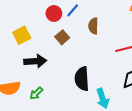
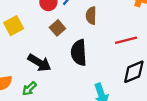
black arrow: (35, 61) -> (39, 63), moved, turned 35
black semicircle: (82, 79) -> (79, 53), moved

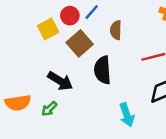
yellow square: (14, 26) -> (48, 29), moved
brown square: (57, 28) -> (80, 43), size x1.5

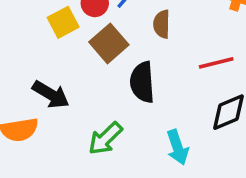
black arrow: (60, 81) -> (51, 94), moved
green arrow: (49, 109) -> (105, 138), moved, size x1.5

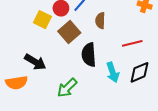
yellow square: (63, 22) -> (42, 20), turned -36
cyan arrow: (177, 147) -> (113, 72), moved

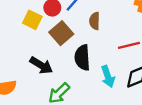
black arrow: (35, 62) -> (41, 65), moved

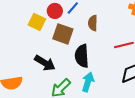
brown square: (61, 33) -> (63, 34), turned -30
cyan arrow: (108, 76) -> (88, 82), moved, turned -144

